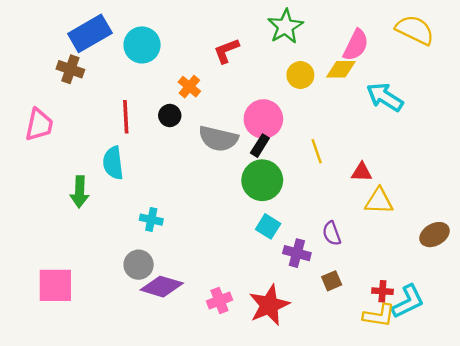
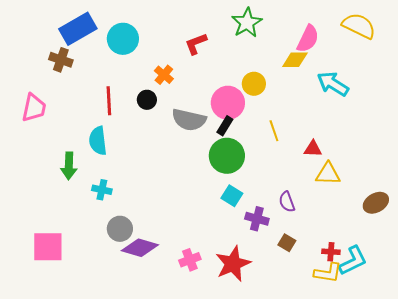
yellow circle: (300, 75) -> (254, 84), moved
cyan cross: (151, 220) -> (102, 190), moved
brown square: (332, 281) -> (287, 243), turned -36

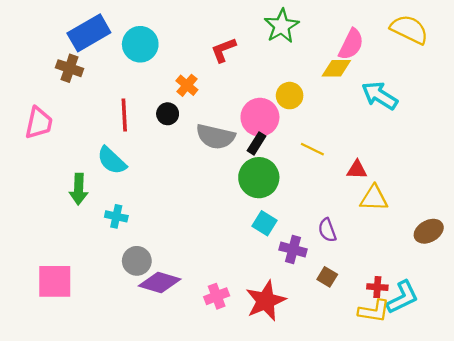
yellow line: (274, 131) -> (312, 149), turned -45
cyan semicircle: (98, 141) -> (112, 161), turned -40

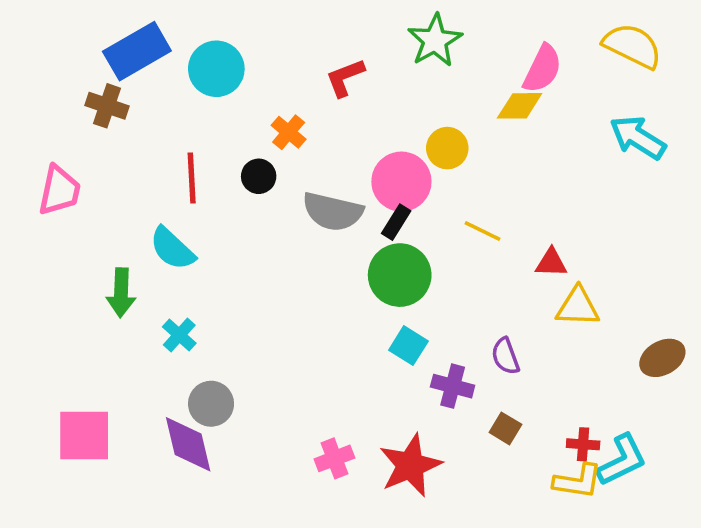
cyan arrow: (380, 96) -> (638, 138), moved
cyan cross: (116, 216) -> (179, 335), turned 30
purple diamond: (160, 283) -> (188, 444), moved, turned 60

